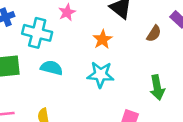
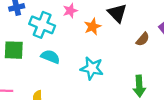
orange star: (103, 39) -> (92, 27), moved

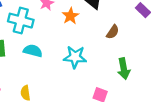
brown semicircle: (143, 39) -> (113, 32), moved

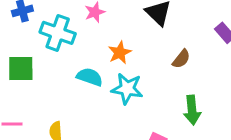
orange star: (70, 16) -> (120, 53), moved
cyan semicircle: (33, 51) -> (90, 77), moved

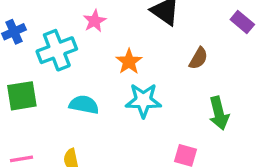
cyan cross: (58, 33) -> (57, 50), turned -32
cyan semicircle: (90, 77) -> (84, 105), moved

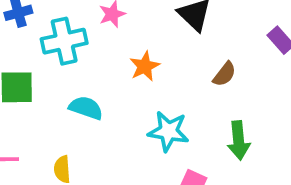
cyan star: (143, 100) -> (168, 131), moved

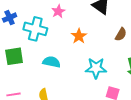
cyan cross: (64, 41) -> (35, 29), turned 35

